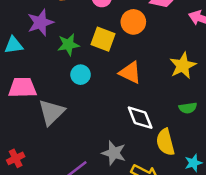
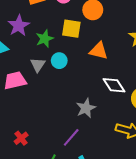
gray triangle: (52, 112) -> (38, 65), moved, size x0.7
gray star: (114, 153) -> (86, 108), moved, turned -30

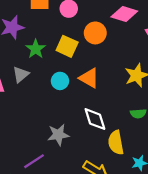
green star: (45, 39) -> (36, 49), turned -30
cyan circle: (59, 61) -> (60, 81), moved

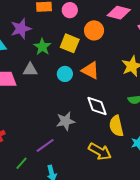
gray triangle: (21, 74) -> (30, 70), turned 42

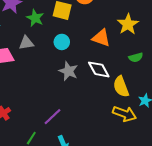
orange triangle: (90, 70) -> (101, 38), moved
gray star: (66, 121) -> (68, 71), moved, turned -30
yellow arrow: (100, 152) -> (124, 114), moved

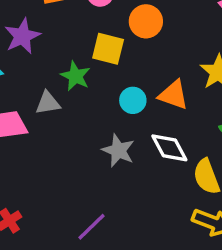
green star: (35, 18) -> (75, 76), moved
cyan circle: (62, 42) -> (133, 100), moved

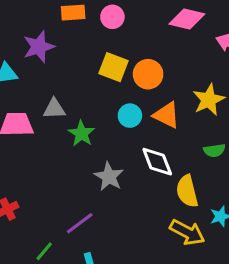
orange circle: (146, 21) -> (148, 74), moved
green star: (75, 76) -> (81, 134), moved
gray star: (118, 150) -> (109, 177), moved

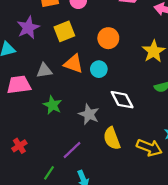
yellow square: (113, 67) -> (64, 31), moved, turned -36
orange triangle: (167, 115) -> (73, 64), moved
green star: (81, 134) -> (52, 105), moved
yellow semicircle: (187, 191) -> (112, 138), moved

